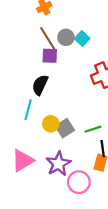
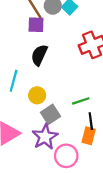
black semicircle: (40, 85) -> (39, 55), moved
gray square: (65, 128) -> (51, 114), moved

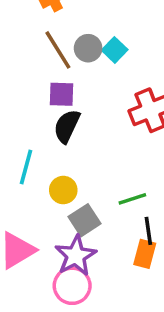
purple square: (36, 25) -> (61, 94), moved
pink circle: (66, 156) -> (72, 286), moved

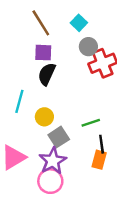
gray circle: (88, 48) -> (88, 47), moved

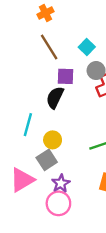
purple square: (43, 53) -> (66, 76), moved
gray square: (59, 137) -> (47, 160), moved
purple star: (53, 161) -> (61, 183), size x0.7

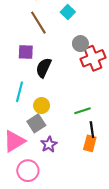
cyan square: (87, 47) -> (68, 12), moved
purple square: (66, 76) -> (26, 52), moved
pink circle: (58, 203) -> (28, 171), moved

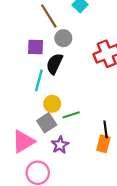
gray circle: (80, 44) -> (63, 38), moved
cyan line: (20, 92) -> (39, 80), moved
green line: (83, 111) -> (71, 115), moved

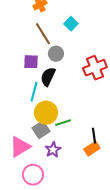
yellow circle: (52, 104) -> (46, 113), size x1.5
orange rectangle: (103, 144) -> (92, 149), turned 42

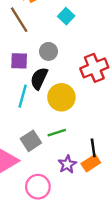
brown line: (43, 34) -> (19, 20), moved
yellow circle: (46, 113) -> (61, 97), moved
purple star: (53, 150) -> (67, 164), moved
pink circle: (33, 175) -> (38, 187), moved

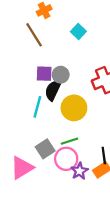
gray circle: (48, 51) -> (61, 75), moved
purple square: (19, 61) -> (44, 74), moved
pink circle: (38, 187) -> (66, 159), moved

